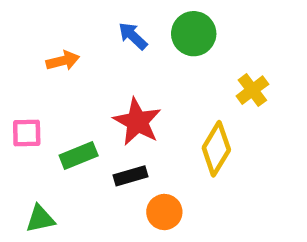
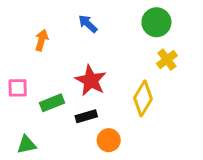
green circle: (194, 34) -> (156, 22), moved
orange arrow: (63, 61) -> (42, 40), turned -60

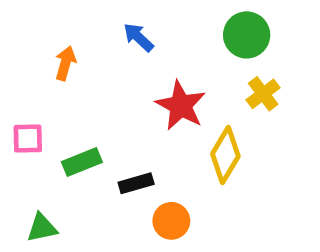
red star: (91, 80) -> (181, 106), moved

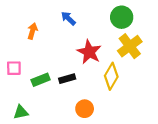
yellow cross: (263, 94) -> (130, 46), size x1.5
black rectangle: (136, 183) -> (67, 79), moved

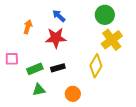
red star: (89, 52) -> (56, 38), moved, turned -30
green triangle: (21, 112) -> (39, 90), moved

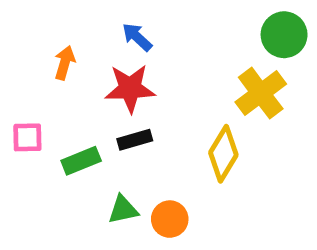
green circle: (105, 15) -> (284, 35), moved
black rectangle: (58, 68) -> (135, 140), moved
green triangle: (39, 90) -> (123, 210), moved

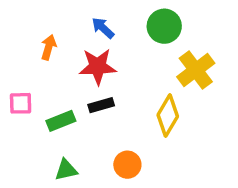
green circle: (284, 35) -> (164, 26), moved
green triangle: (123, 210) -> (66, 170), moved

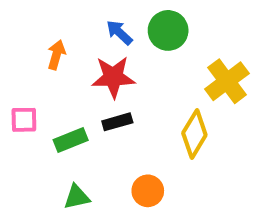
green circle: (164, 26) -> (168, 30), moved

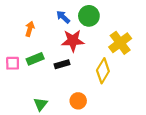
red star: (113, 77) -> (73, 41), moved
green rectangle: (71, 140) -> (35, 59), moved
green triangle: (77, 197) -> (41, 104), turned -40

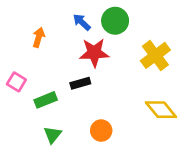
green rectangle: (35, 59) -> (46, 100), moved
pink square: (13, 63) -> (16, 82), turned 32
yellow diamond: (103, 71) -> (161, 110), moved, turned -70

